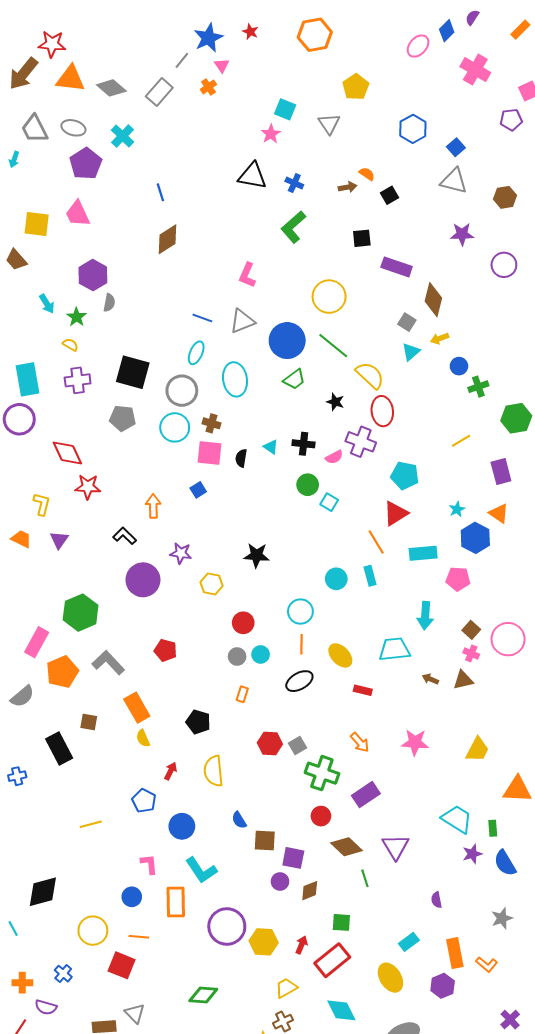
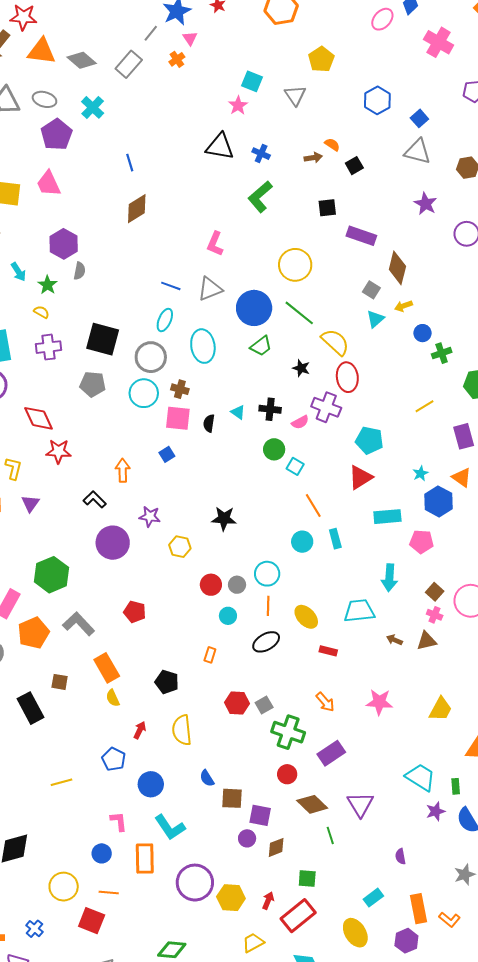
purple star: (462, 234) -> (426, 204), turned 30
orange line: (376, 542) -> (313, 506), moved
gray circle: (237, 657) -> (237, 585), moved

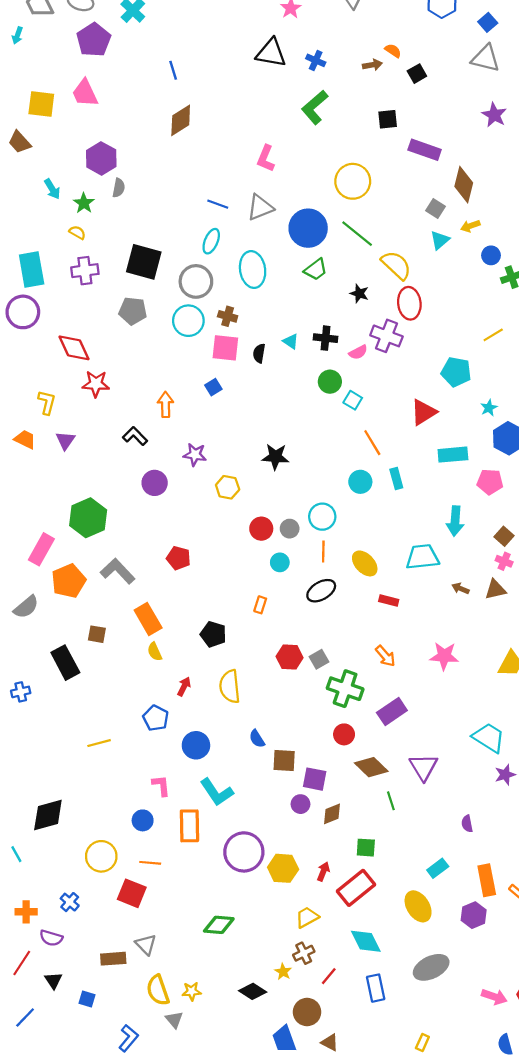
cyan pentagon: (369, 440) -> (456, 372), moved
purple circle: (113, 543) -> (155, 483), size x0.7

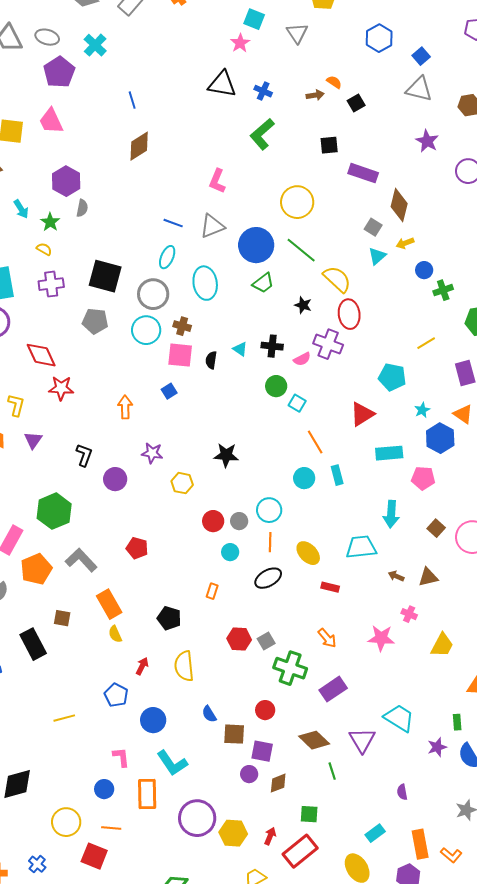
black L-shape: (135, 436) -> (84, 455), moved, turned 65
pink cross: (504, 561) -> (409, 614), moved
red circle: (344, 734) -> (265, 710), moved
cyan trapezoid: (489, 738) -> (399, 718), moved

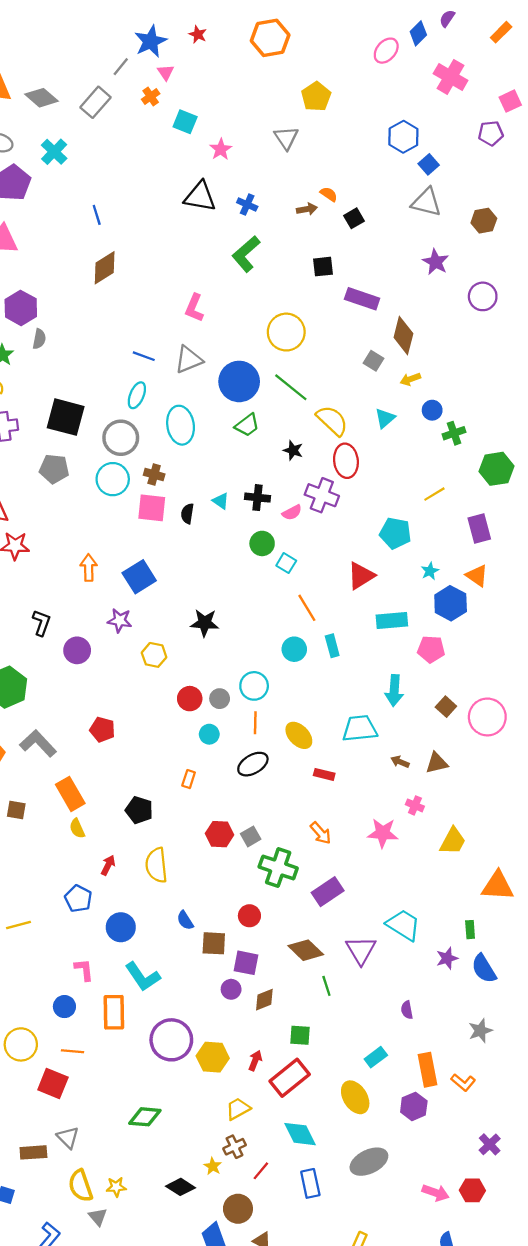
cyan square: (254, 19) -> (185, 122), moved
blue hexagon: (379, 38) -> (403, 137), moved
cyan triangle: (377, 256) -> (385, 418), moved
blue square: (169, 391) -> (139, 577), moved, size x1.8

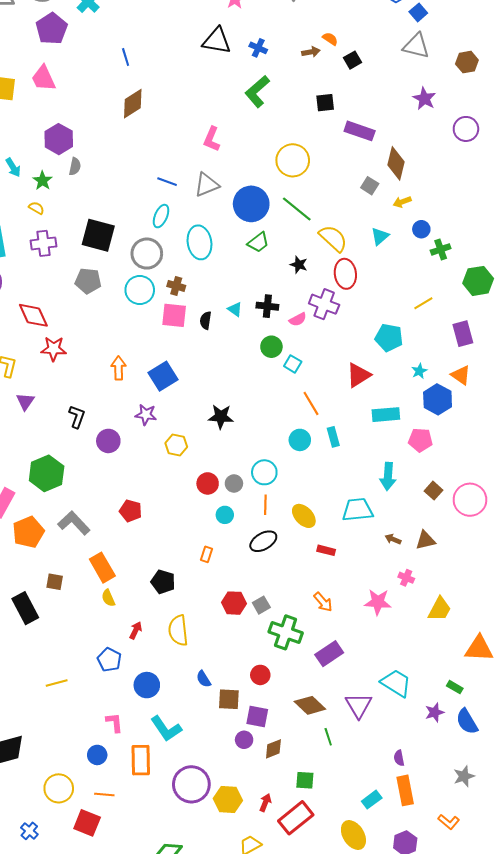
green rectangle: (470, 930) -> (455, 687), turned -56
orange rectangle: (428, 1070) -> (405, 790), moved

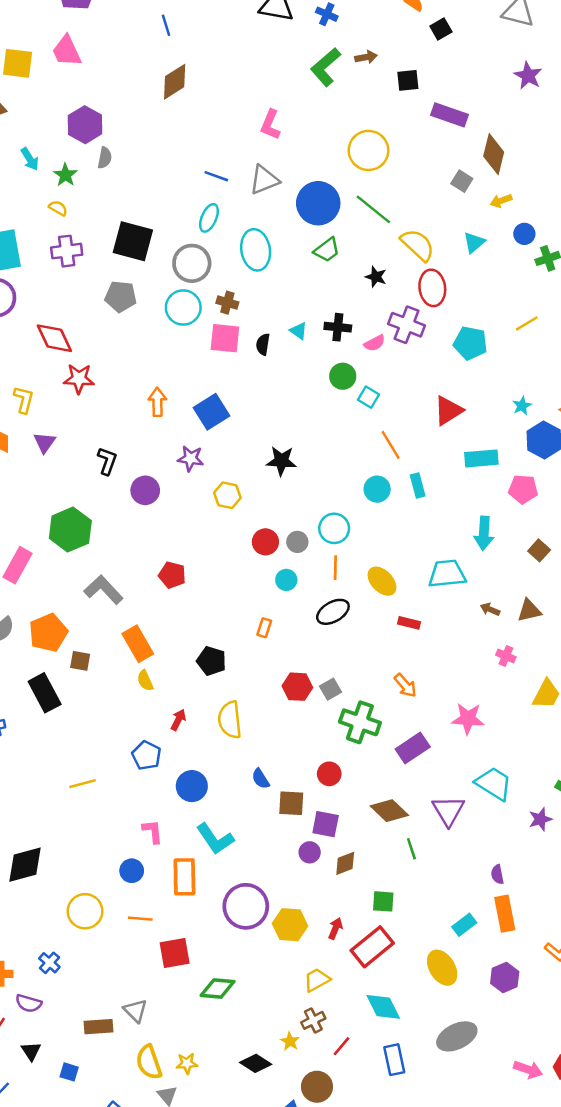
brown arrow: (311, 52) -> (366, 57), moved
cyan pentagon: (389, 338) -> (470, 343), moved
orange pentagon: (28, 532) -> (48, 633), moved
pink star: (378, 602) -> (468, 719), moved
red square: (87, 823) -> (175, 953), moved, turned -32

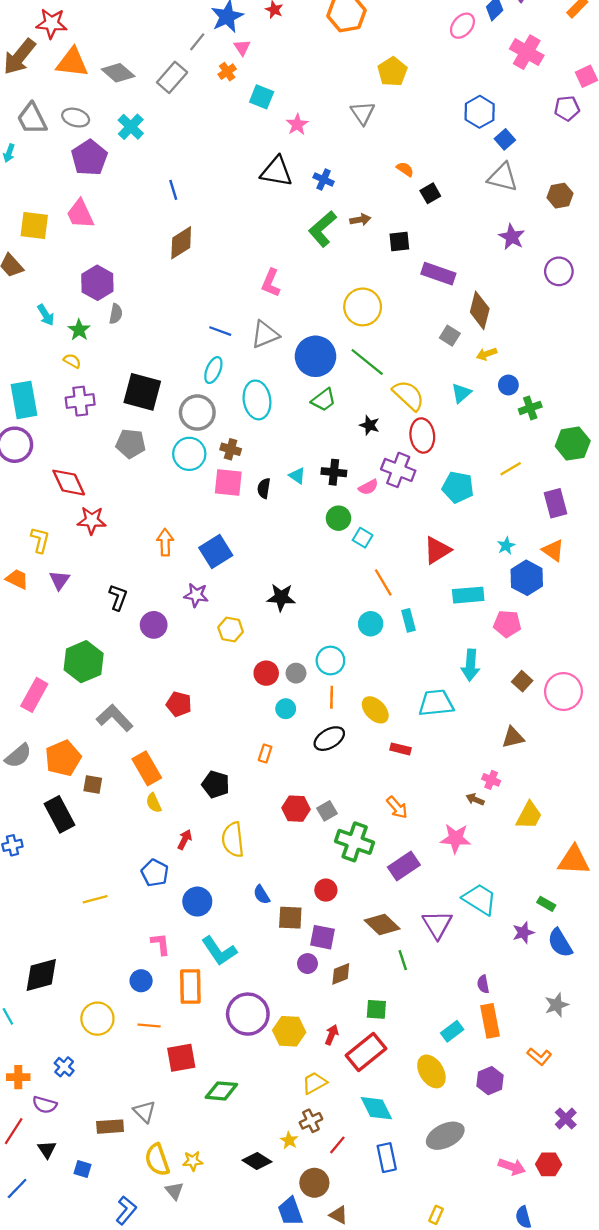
brown arrow: (490, 609) -> (475, 799), moved

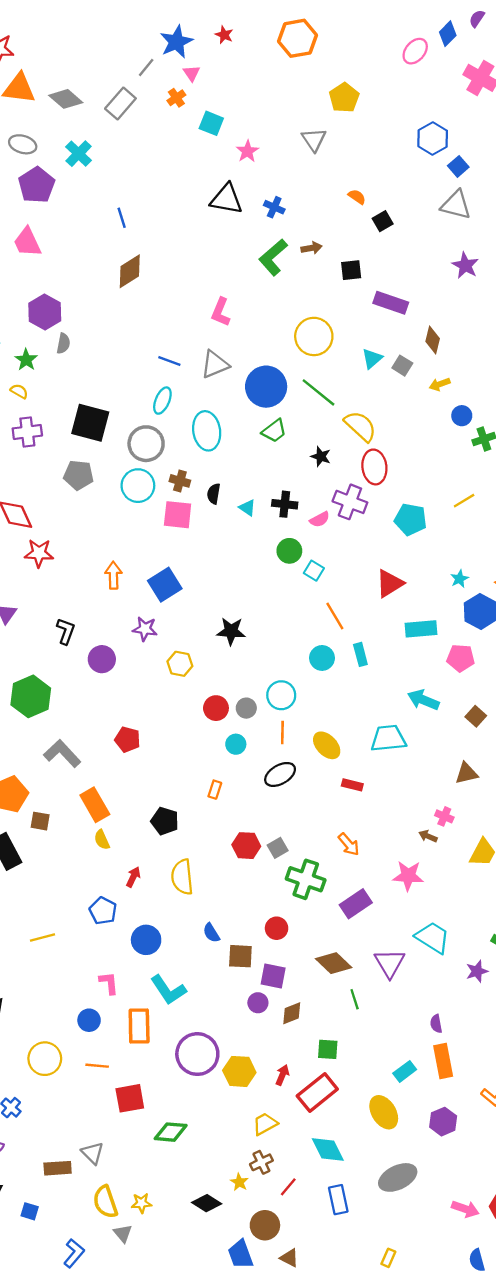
brown diamond: (480, 310) -> (433, 340), size x0.7
cyan triangle: (461, 393) -> (372, 359), moved
black semicircle: (264, 488) -> (214, 494), moved
cyan arrow: (470, 665) -> (423, 700), turned 108

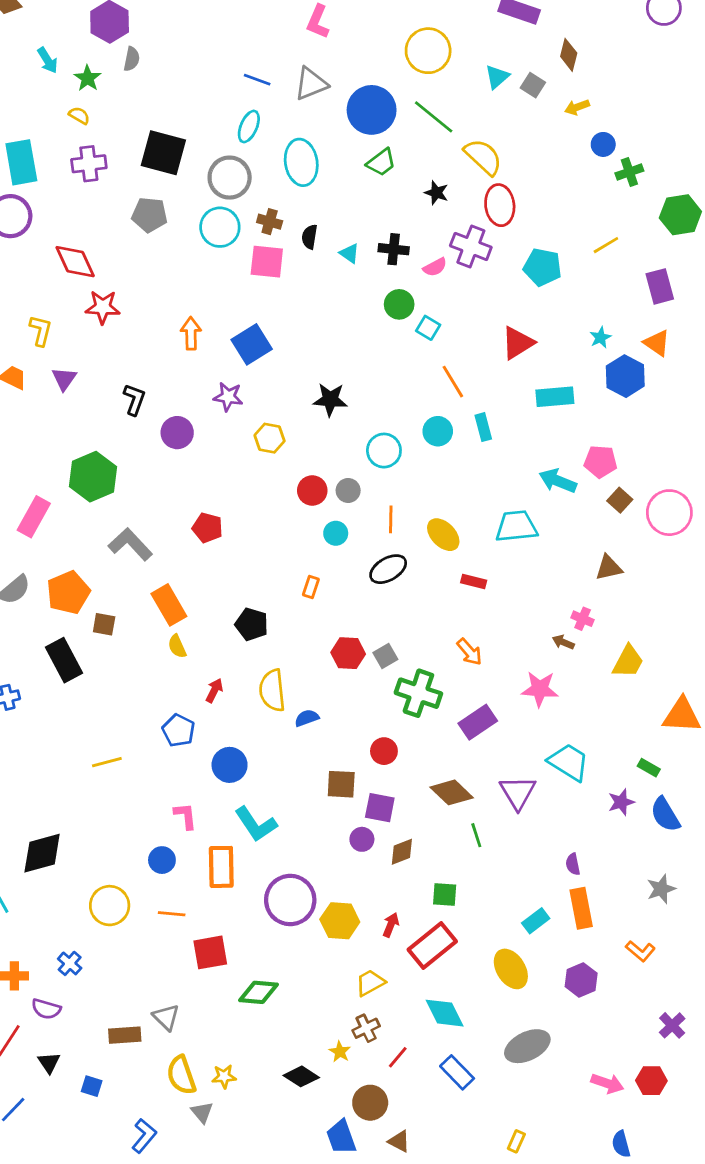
pink pentagon: (461, 658) -> (600, 462), moved
cyan circle: (281, 695) -> (384, 451), moved
blue semicircle: (211, 933) -> (307, 718), moved, turned 102
blue rectangle: (338, 1200) -> (457, 1072), turned -32

